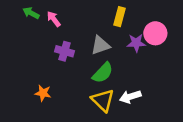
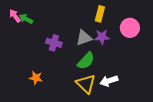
green arrow: (31, 13) -> (26, 19), moved
pink arrow: (54, 19) -> (15, 16), moved
purple star: (136, 43) -> (102, 37), moved

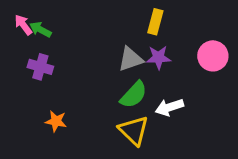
pink circle: (130, 28) -> (213, 56), moved
purple cross: (54, 43) -> (40, 67), moved
white arrow: (109, 81) -> (169, 107), moved

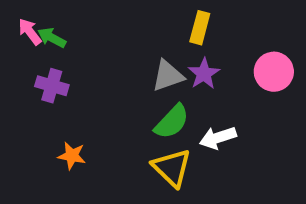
purple star: (159, 57) -> (204, 74), turned -30

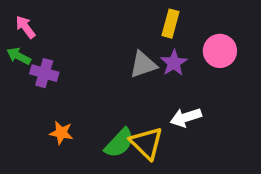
green arrow: (52, 38) -> (19, 56), moved
pink circle: (274, 72) -> (220, 51), moved
green semicircle: (172, 122) -> (119, 143), moved

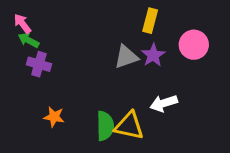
green arrow: (19, 56) -> (28, 40), moved
green semicircle: (119, 143) -> (105, 126), turned -44
yellow triangle: (147, 143) -> (129, 126), turned -32

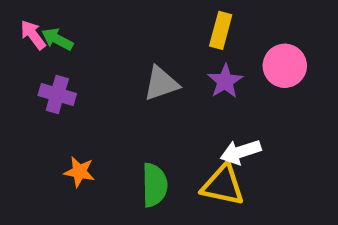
green arrow: (28, 40) -> (57, 39), moved
gray triangle: (126, 57) -> (161, 83), moved
yellow triangle: (129, 126) -> (223, 185), moved

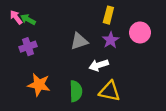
purple cross: (57, 94) -> (28, 47), turned -35
white arrow: (241, 152) -> (99, 65), moved
orange star: (79, 172) -> (39, 85), size x1.5

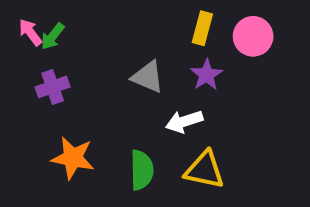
green arrow: (28, 19) -> (53, 36), turned -80
pink circle: (140, 32) -> (253, 36), moved
gray triangle: (79, 41) -> (148, 77), turned 42

